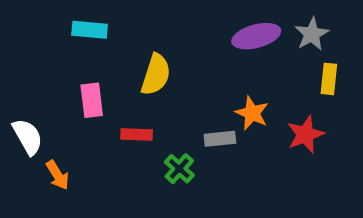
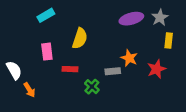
cyan rectangle: (90, 30) -> (46, 15), turned -35

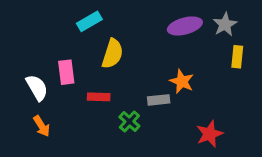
cyan rectangle: (46, 15) -> (89, 21), moved
red star: (157, 69) -> (210, 134), moved
white semicircle: (14, 70) -> (37, 88), moved

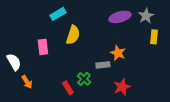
white semicircle: (37, 88) -> (14, 62), moved
red rectangle: (99, 97) -> (68, 88), moved, turned 56
red star: (210, 134) -> (122, 87), moved

